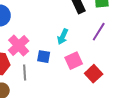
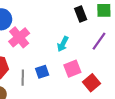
pink cross: (19, 46) -> (19, 37), moved
blue square: (44, 57) -> (42, 72), moved, turned -32

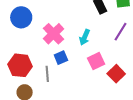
pink cross: (19, 37) -> (54, 34), moved
blue square: (42, 72) -> (61, 58), moved

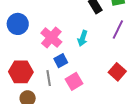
pink square: (96, 61) -> (74, 81), moved

